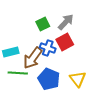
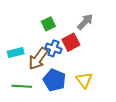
gray arrow: (66, 22) -> (85, 22), moved
green line: (18, 73) -> (22, 86), moved

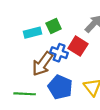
red square: (71, 42) -> (78, 46), turned -30
cyan rectangle: (16, 52) -> (32, 33), moved

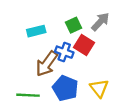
green square: (54, 26) -> (74, 25), moved

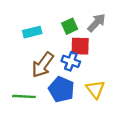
red square: (84, 45) -> (80, 46), turned -30
blue cross: (64, 52) -> (71, 61), moved

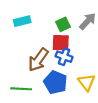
cyan rectangle: (32, 32) -> (22, 21), moved
red square: (80, 46) -> (61, 43), moved

